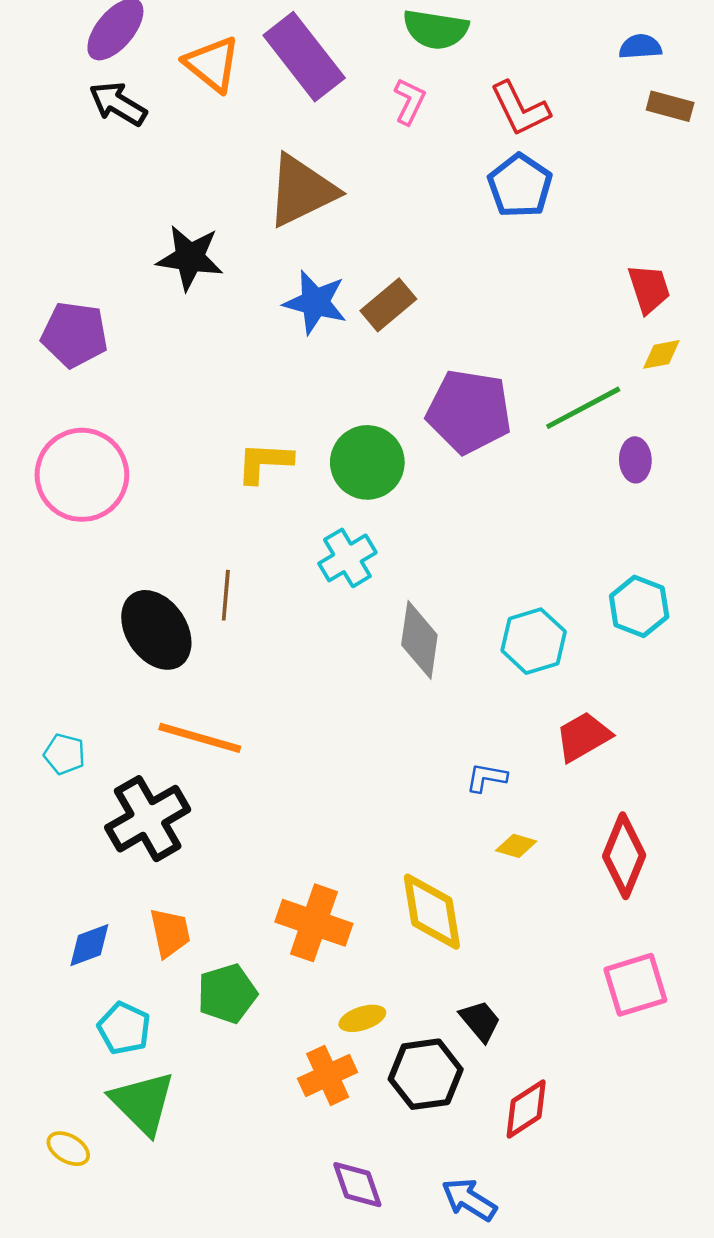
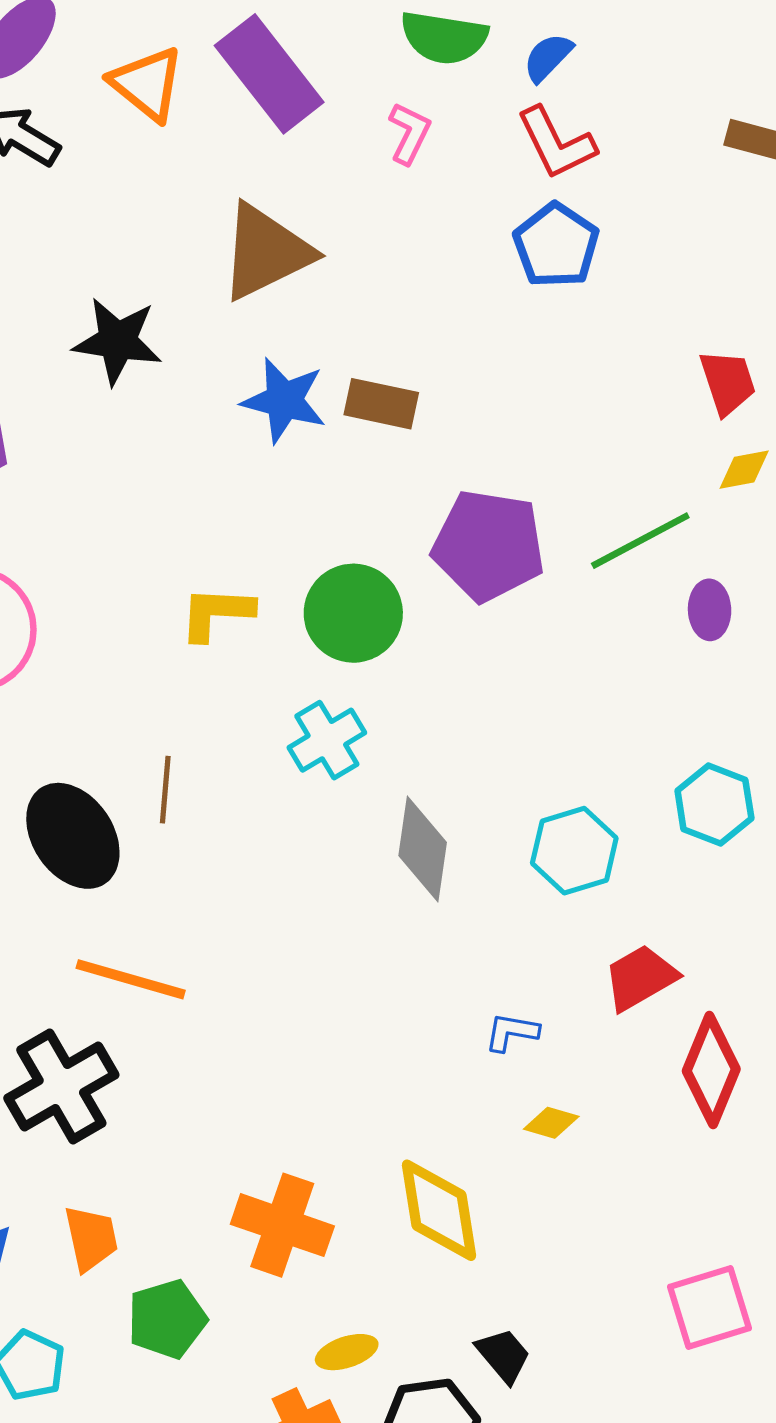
blue semicircle: (640, 47) -> (548, 57), moved, turned -42
brown rectangle: (388, 305) -> (381, 404), turned 52
red diamond: (624, 856) -> (711, 1070), moved

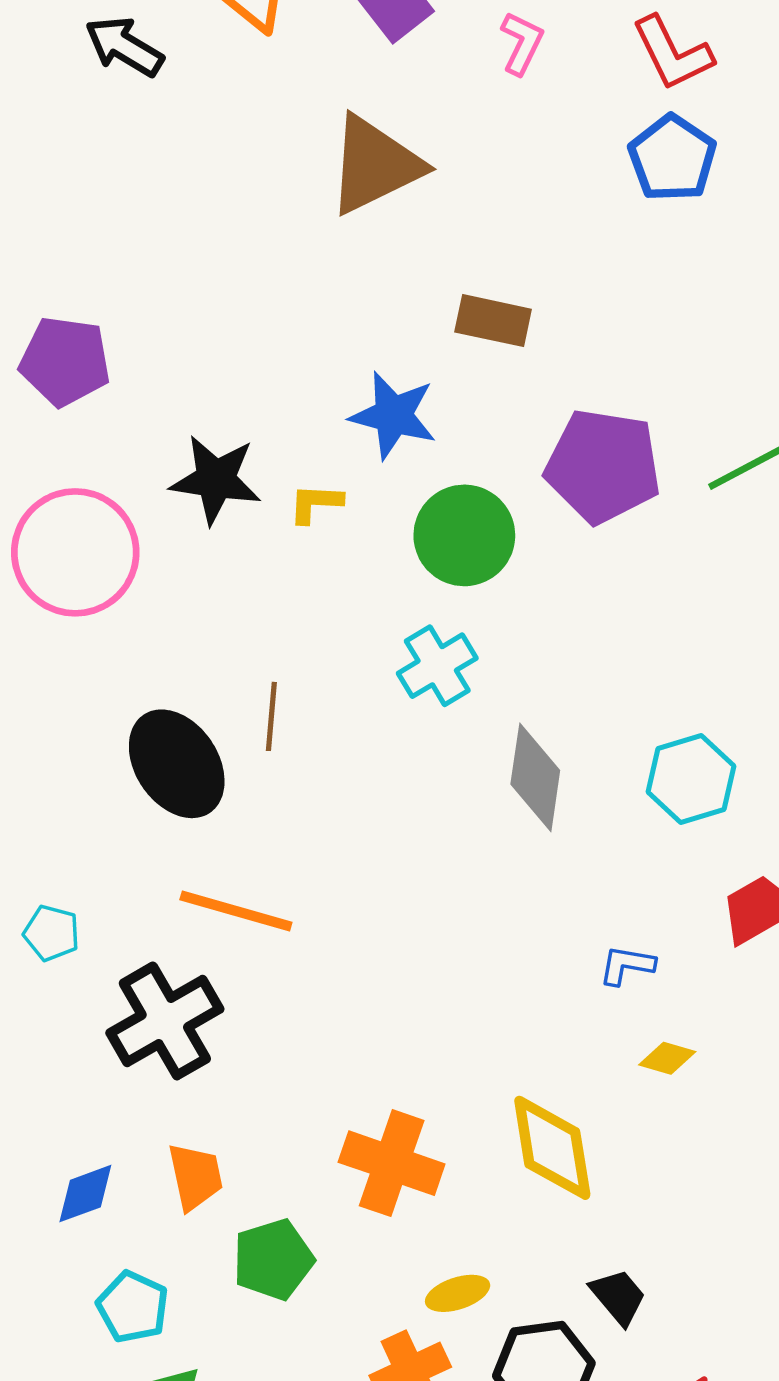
black star: (117, 341) -> (216, 480), moved
blue star: (284, 400) -> (393, 415), moved
yellow L-shape: (216, 613) -> (315, 503), moved, size x0.7

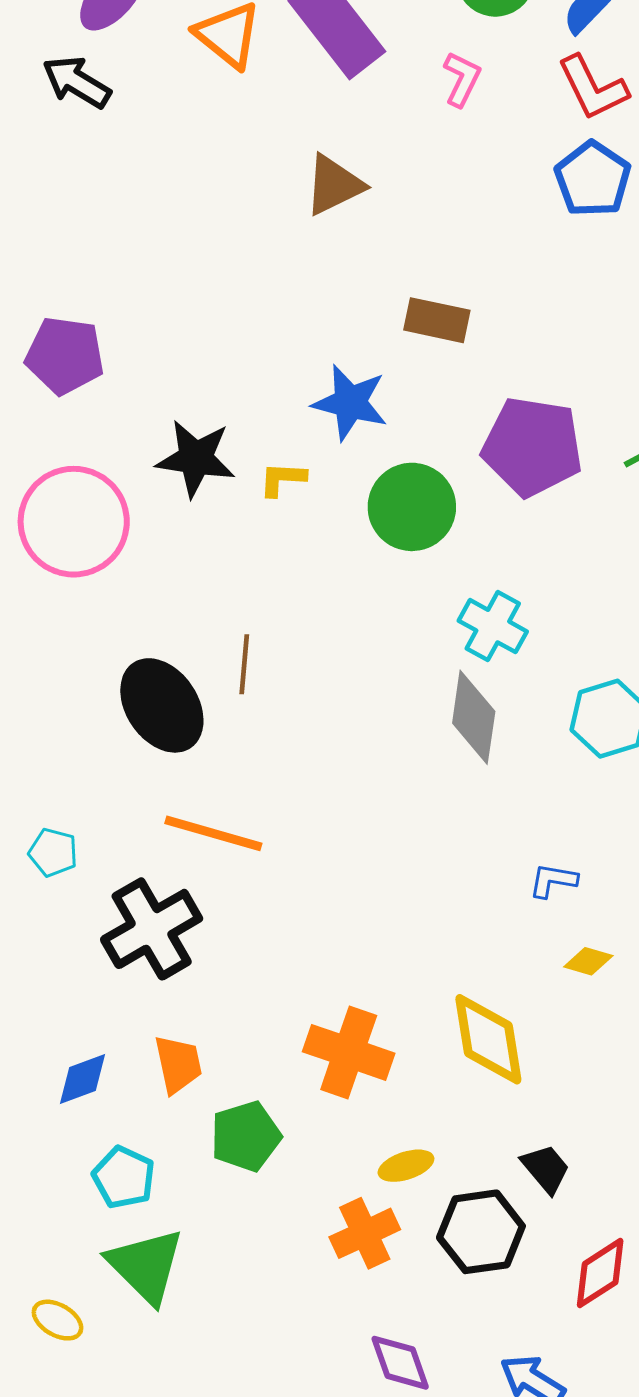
black arrow: (124, 46) -> (77, 82), moved
brown triangle: (375, 165) -> (334, 185), size x0.7
cyan cross: (437, 666) -> (493, 626), moved, turned -30

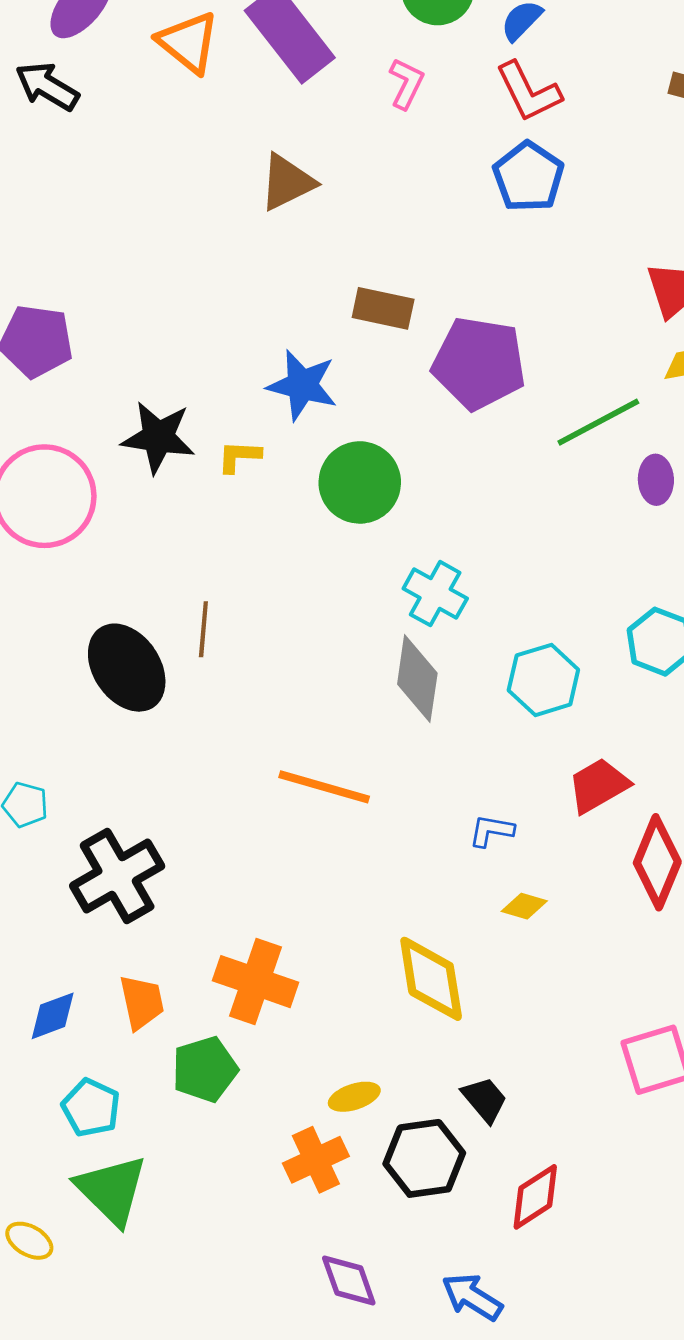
purple pentagon: (532, 447) -> (479, 363), moved
orange line: (213, 833) -> (324, 787), moved
orange cross: (349, 1052) -> (256, 982), moved

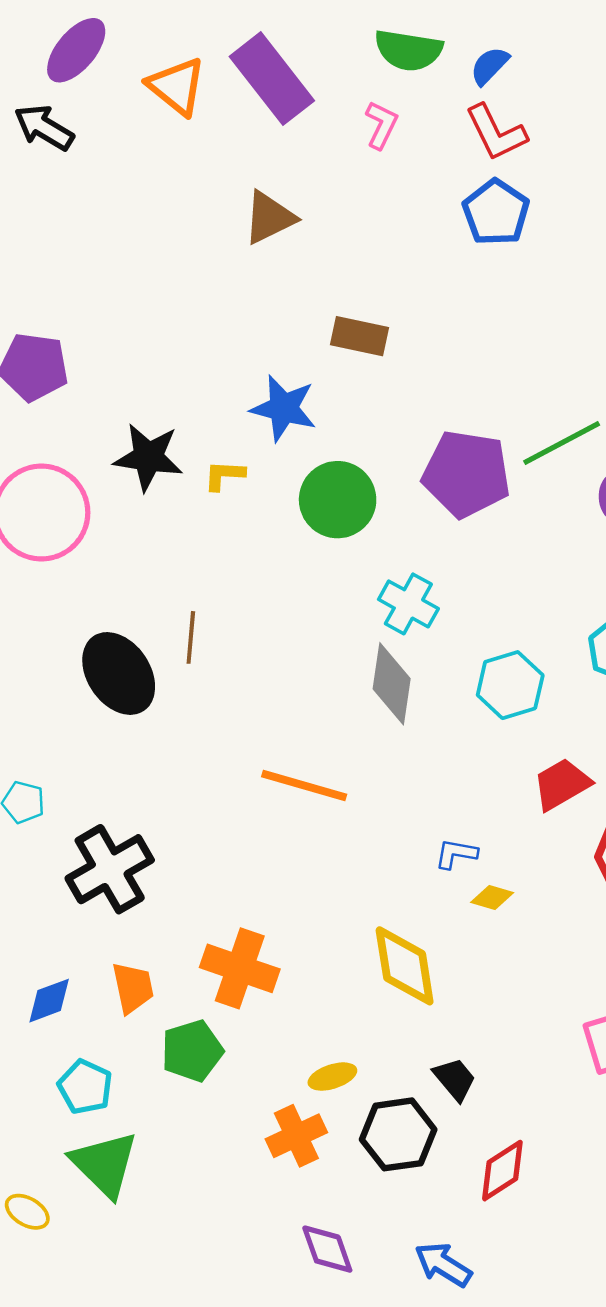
purple pentagon: (479, 363) -> (466, 474), moved
blue L-shape: (491, 831) -> (456, 854), moved

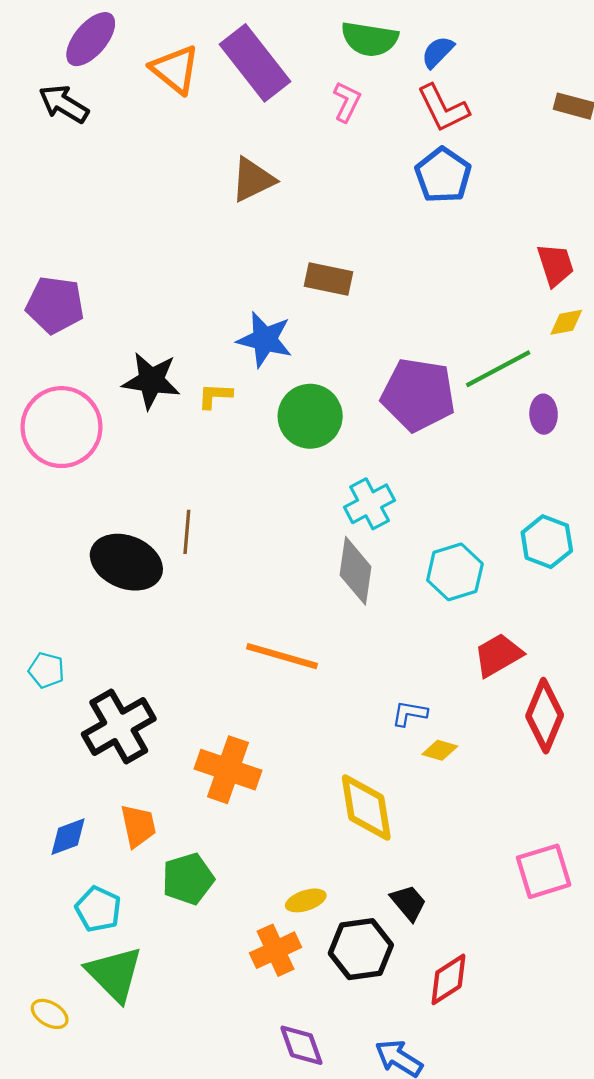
cyan cross: (408, 604) -> (370, 504), turned 33
black ellipse: (119, 673) -> (126, 562), turned -34
orange cross: (240, 968) -> (228, 770), moved

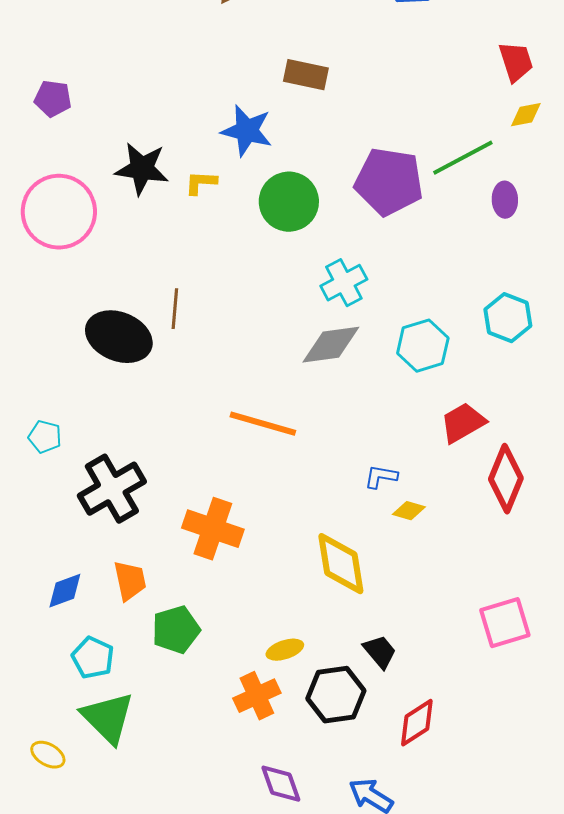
purple pentagon: (55, 305) -> (53, 99), size x0.7
gray diamond: (355, 571) -> (331, 345), turned 74

